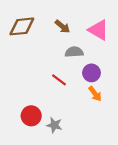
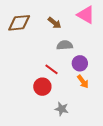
pink triangle: (98, 30) -> (86, 15), moved
red circle: (31, 116) -> (42, 87), moved
gray star: (54, 125) -> (62, 109), moved

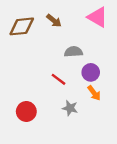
brown arrow: (55, 23) -> (54, 21), moved
red circle: (42, 87) -> (26, 111), moved
gray star: (62, 109) -> (70, 108), moved

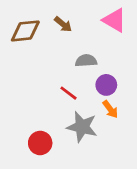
gray star: (70, 108) -> (82, 127), size x1.6
red circle: (26, 111) -> (40, 143), moved

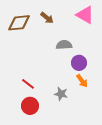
red line: (68, 93) -> (28, 84), moved
gray star: (82, 127) -> (61, 94), size x0.6

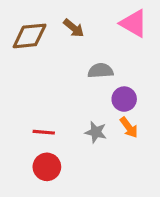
red line: (28, 84) -> (44, 132), turned -32
gray star: (61, 94) -> (96, 132), moved

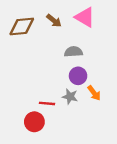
pink triangle: (134, 23) -> (85, 17), moved
purple circle: (124, 99) -> (78, 76), moved
red line: (44, 132) -> (47, 103), moved

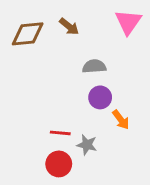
pink triangle: (85, 17) -> (128, 22), moved, turned 35
gray star: (70, 97) -> (87, 145), moved
red circle: (34, 122) -> (59, 164), moved

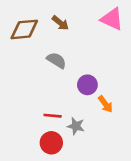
pink triangle: (128, 22) -> (112, 19), turned -40
gray semicircle: (94, 66) -> (56, 60), moved, turned 36

